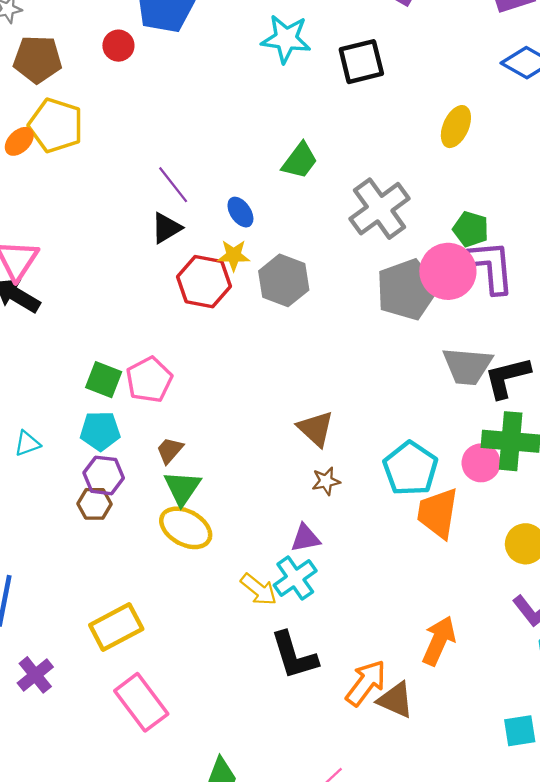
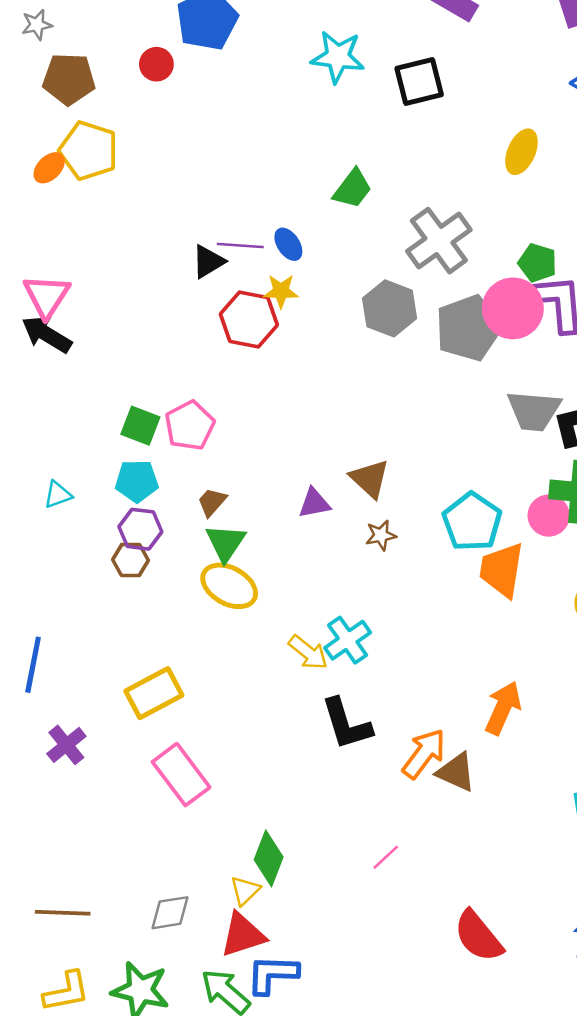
purple line: (173, 185) -> (240, 245), moved, turned -48
gray hexagon: (284, 280) -> (390, 308), moved
purple triangle: (305, 538) -> (314, 503), moved

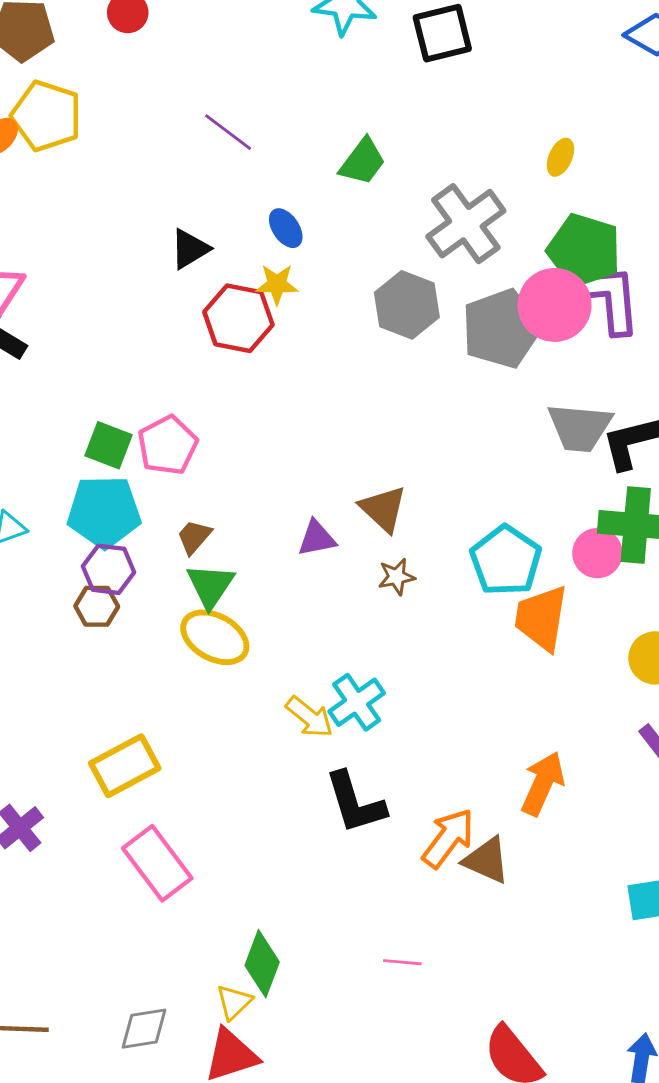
yellow ellipse: (521, 152) -> (560, 157), moved, size x0.7
purple line: (240, 245) -> (228, 132), moved, turned 33
green pentagon: (538, 263) -> (584, 250), size x1.6
cyan pentagon: (137, 481) -> (104, 512), size x1.4
pink line: (386, 857) -> (402, 962), turned 48

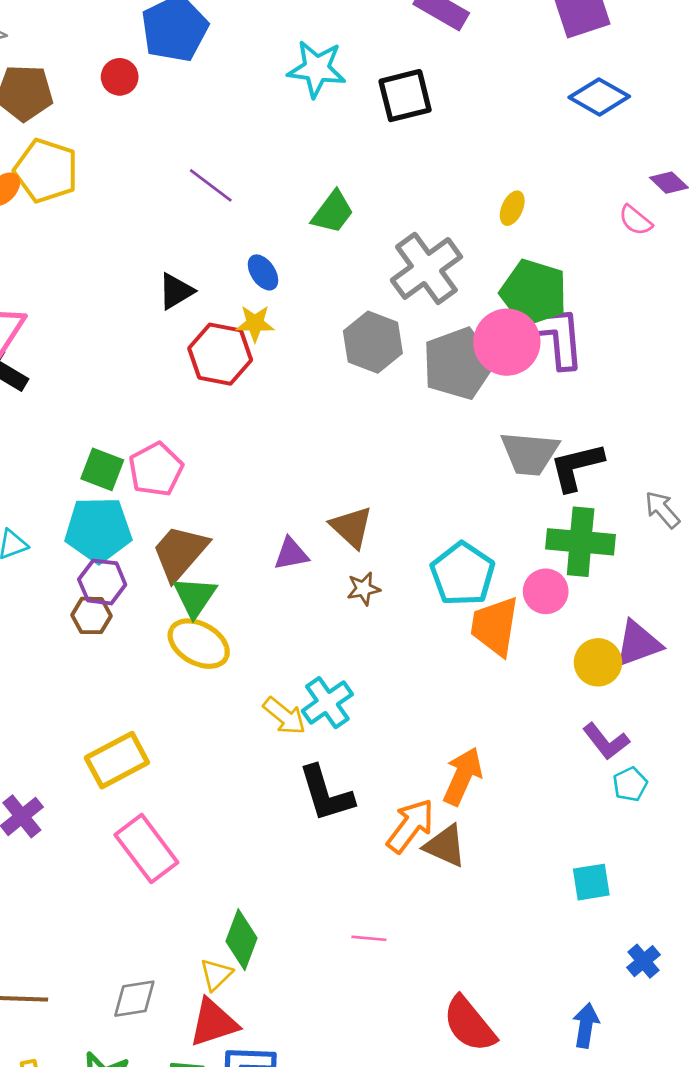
brown trapezoid: (194, 537) -> (180, 552), size x1.8
pink circle: (597, 553) -> (546, 591), moved
orange arrow: (543, 783) -> (463, 776), moved

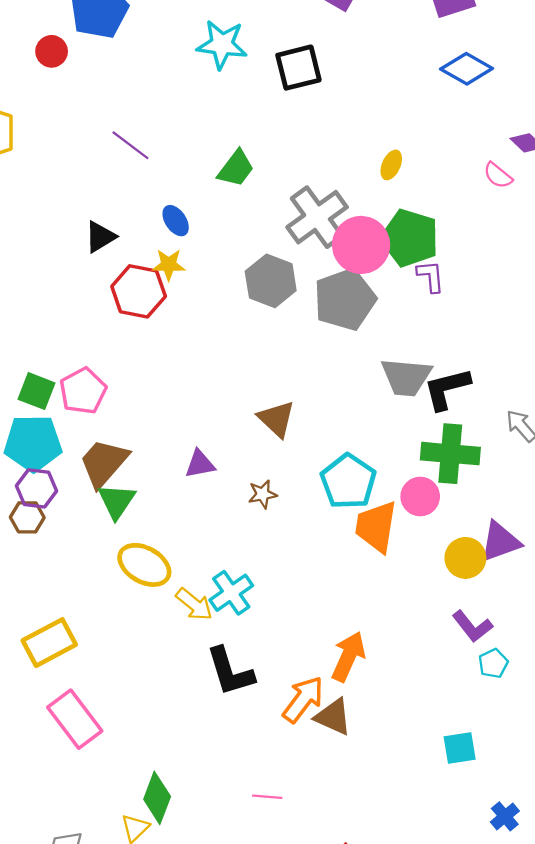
purple L-shape: (558, 337) -> (431, 276), size x0.6
pink circle: (507, 342) -> (361, 245), moved
brown triangle: (351, 527) -> (276, 419), moved
yellow ellipse: (199, 644) -> (144, 565), moved

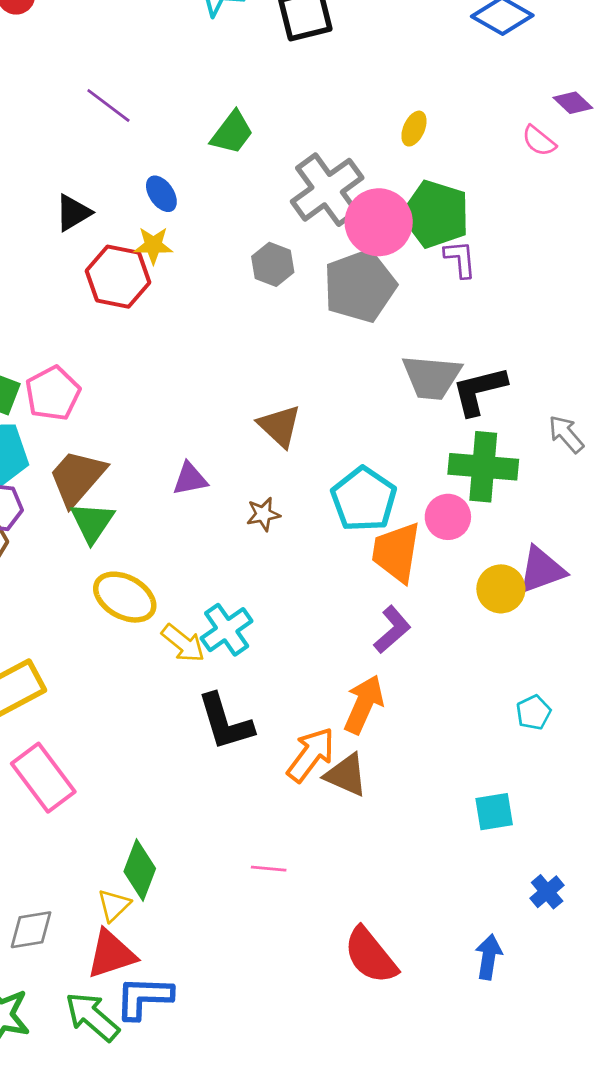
gray hexagon: (271, 281) -> (273, 264), size x0.7
purple L-shape: (472, 626) -> (392, 630), moved, turned -93

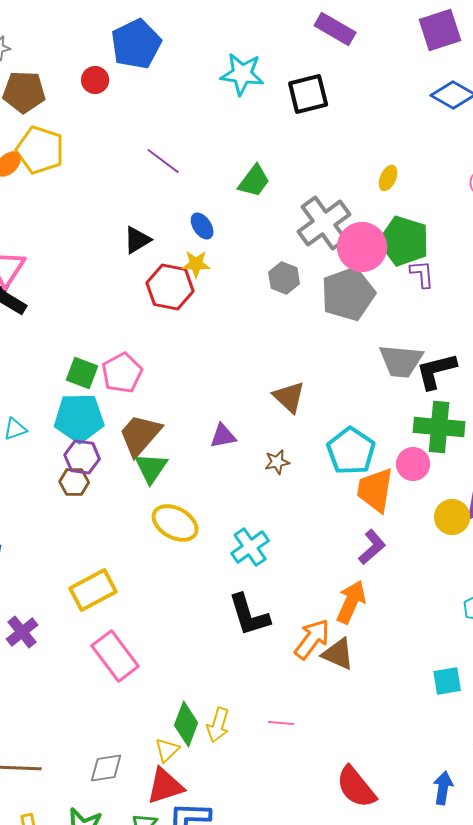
yellow arrow: (183, 643) -> (218, 725), moved, turned 68

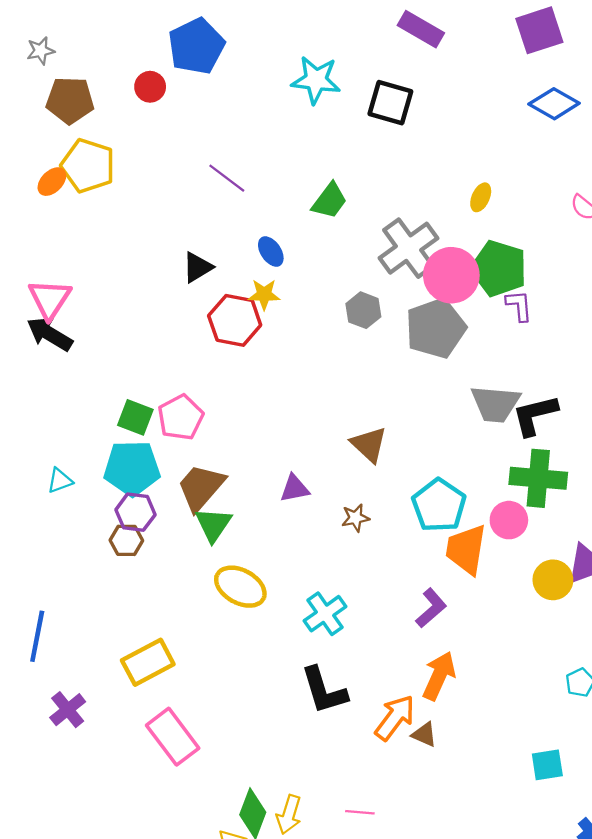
black square: (308, 94) -> (390, 103), turned 30
purple L-shape: (372, 547) -> (431, 608), moved
brown triangle: (338, 654) -> (424, 734), size x0.7

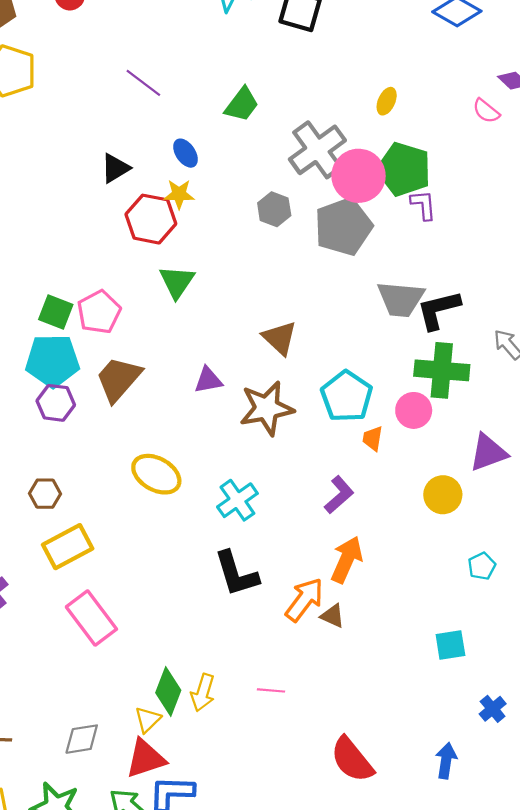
brown star: (355, 518) -> (267, 408), size x2.0
green triangle: (213, 525) -> (177, 282), moved
brown hexagon: (126, 540) -> (45, 494), moved
orange trapezoid: (466, 549) -> (373, 439), size x0.5
yellow circle: (553, 580) -> (443, 495), moved

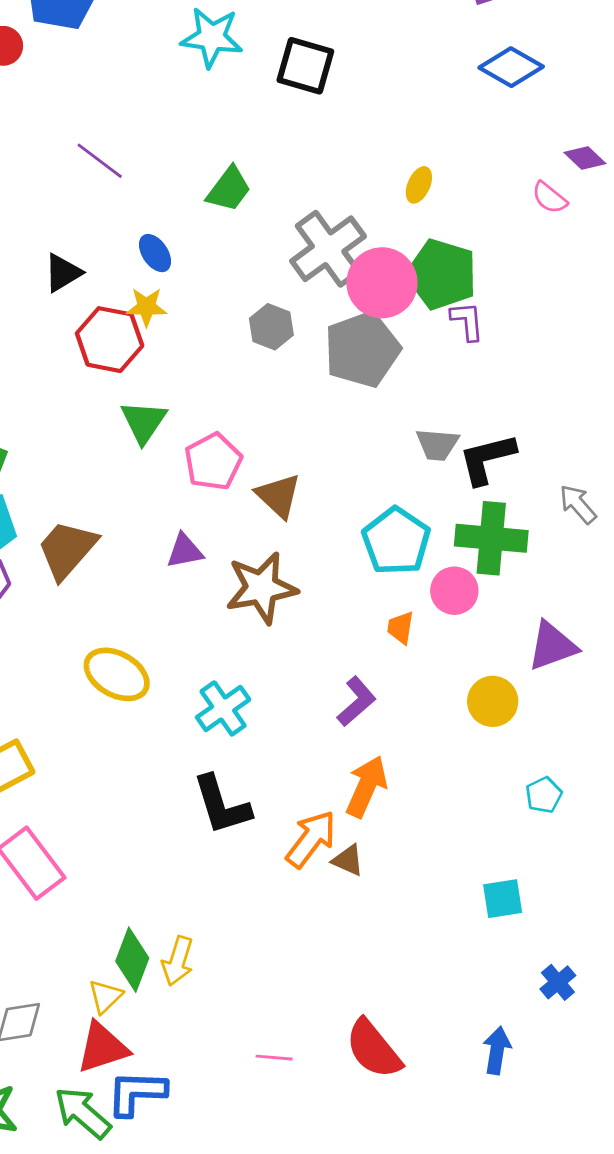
gray trapezoid: (401, 299) -> (437, 445), size x0.7
pink pentagon: (99, 312) -> (213, 462), moved
cyan pentagon: (347, 396) -> (396, 541), moved
pink line: (271, 690) -> (274, 1058), moved

